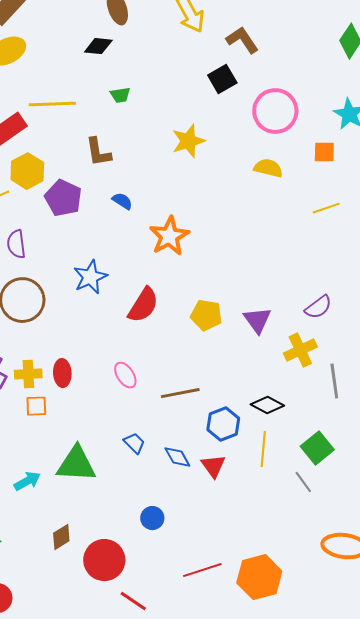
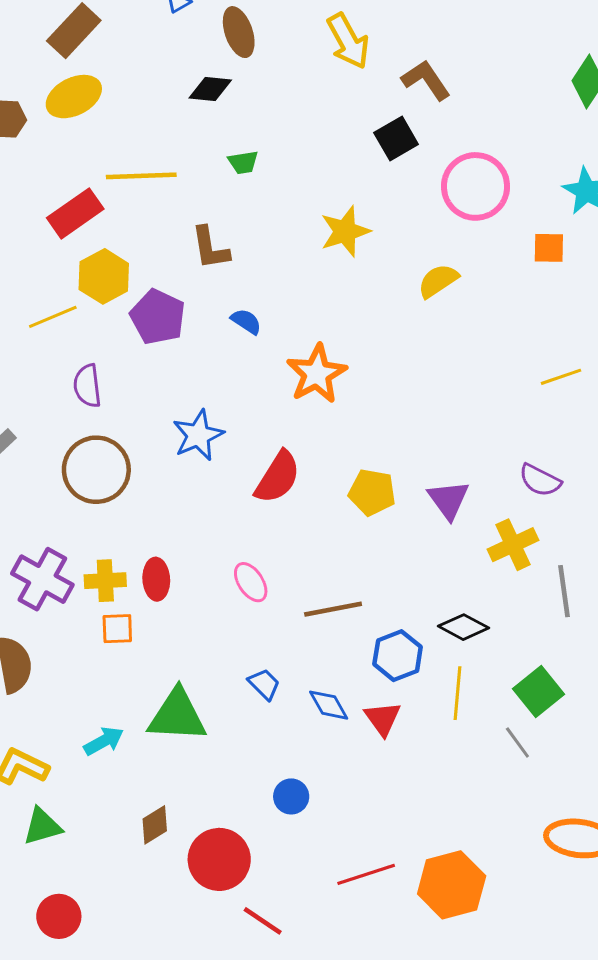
yellow semicircle: (268, 168) -> (438, 281), moved, turned -48
yellow line: (326, 208) -> (561, 377), moved
purple semicircle: (318, 307) -> (540, 480), turned 64

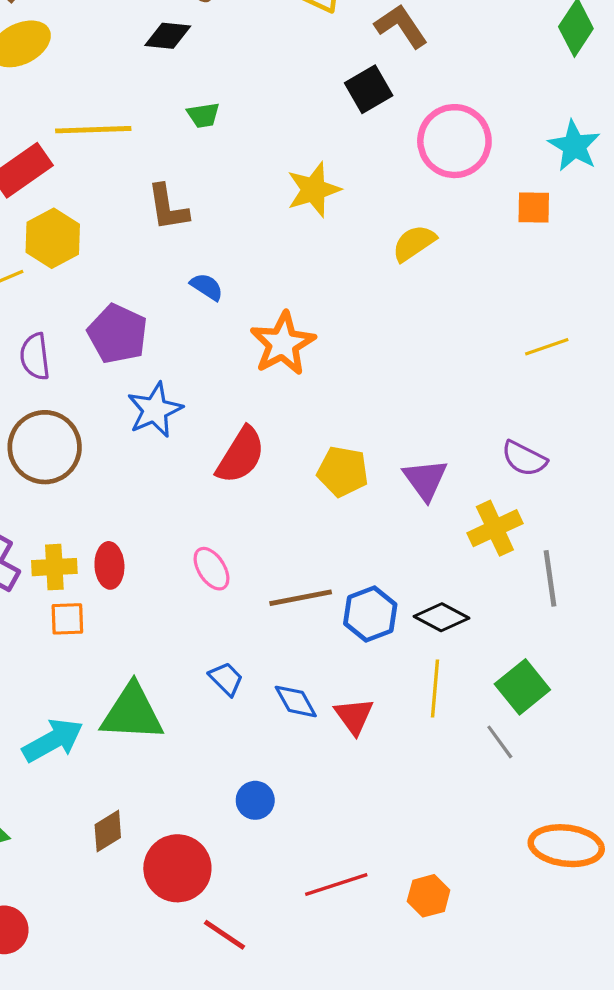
purple pentagon: (158, 317) -> (118, 334), moved
blue hexagon: (398, 656) -> (370, 614), moved
cyan arrow: (104, 741) -> (53, 740), size x1.4
orange hexagon: (452, 885) -> (429, 896), size x0.6

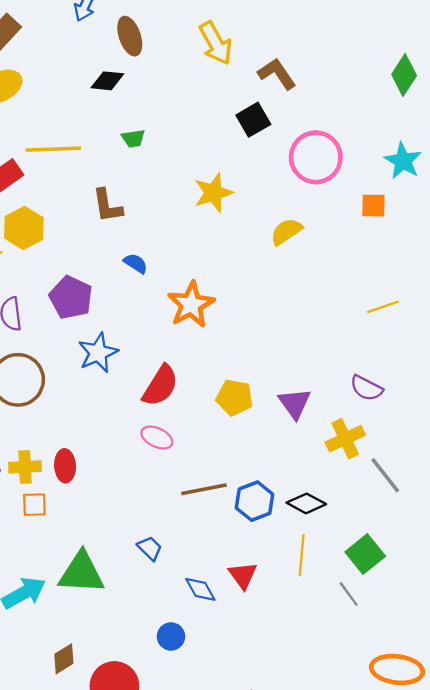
pink ellipse: (212, 569) -> (157, 438), moved, turned -32
gray line: (550, 578) -> (385, 475), turned -30
blue diamond: (296, 701) -> (200, 589), moved

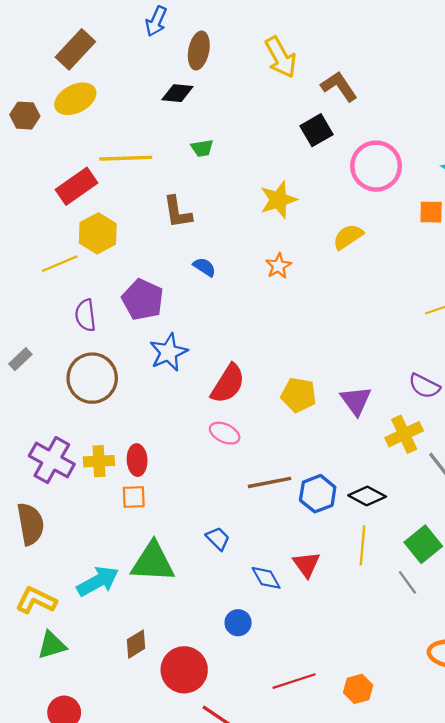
brown ellipse: (130, 36) -> (199, 50), turned 30
orange star: (191, 304) -> (278, 266), moved, size x0.6
orange square: (34, 505) -> (134, 497), moved

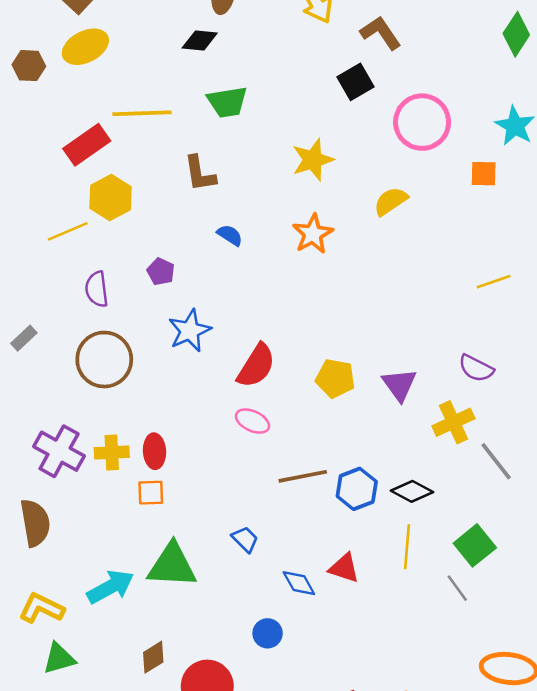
green trapezoid: (202, 148) -> (227, 102), size x1.6
orange star: (278, 266) -> (313, 234), size x1.4
purple pentagon: (143, 300) -> (161, 272), size x0.6
red triangle: (306, 564) -> (344, 568), turned -36

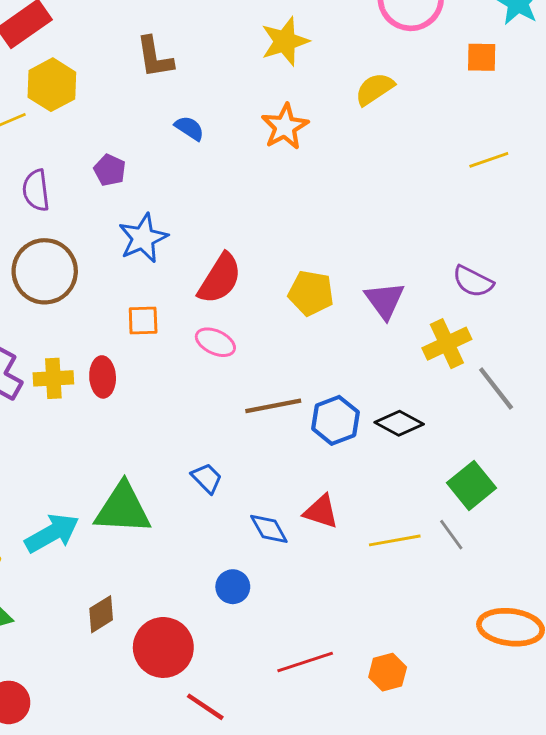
yellow line: (494, 282) -> (489, 160), moved
orange square: (151, 493) -> (143, 321), moved
yellow line: (407, 547) -> (395, 540), moved, turned 75

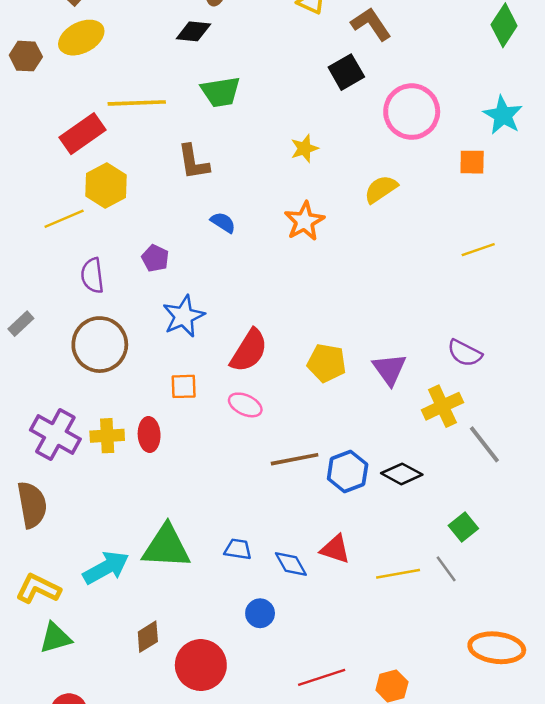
yellow star: (285, 41) -> (304, 149), size x0.7
blue trapezoid: (207, 478) -> (238, 549), moved, turned -36
green square: (471, 485) -> (463, 527), size x0.7

